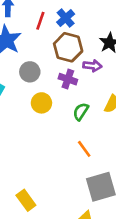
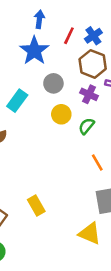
green semicircle: (81, 112) -> (86, 126), moved

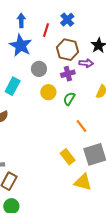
blue cross: (93, 36) -> (67, 20), moved
purple cross: (89, 94) -> (68, 74), turned -32
yellow rectangle: (36, 205) -> (68, 157), moved

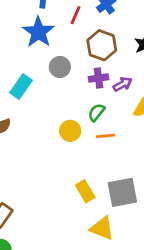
purple arrow: (86, 63) -> (123, 84), moved, turned -40
yellow circle: (48, 92) -> (70, 131), moved
orange line: (81, 126) -> (106, 136), moved, turned -64

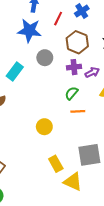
blue star: (38, 32) -> (29, 31), turned -30
yellow circle: (70, 131) -> (44, 127), moved
yellow rectangle: (85, 191) -> (56, 164), moved

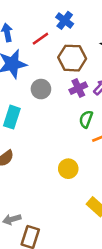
red line: (58, 19) -> (40, 39), turned 48

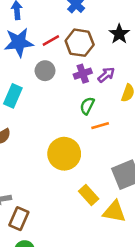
red line: (40, 39) -> (51, 41), moved
yellow circle: (68, 169) -> (64, 154), size x1.6

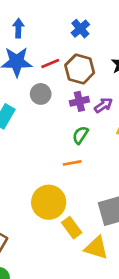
orange line: (100, 126) -> (72, 163), moved
yellow circle: (64, 154) -> (49, 202), moved

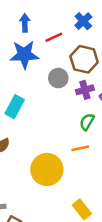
red line: (50, 63) -> (54, 37), moved
gray circle: (41, 94) -> (58, 78), moved
yellow circle: (49, 202) -> (47, 169), moved

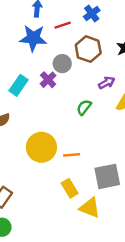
purple cross: (85, 90) -> (48, 80), moved, turned -35
orange line: (80, 148) -> (72, 155), moved

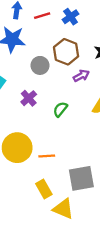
red line: (63, 25) -> (42, 16), moved
purple cross: (48, 80) -> (29, 98), moved
purple arrow: (107, 83) -> (81, 76), moved

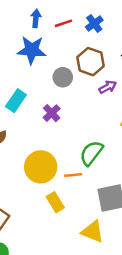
green semicircle: (60, 109) -> (91, 153), moved, size x1.5
yellow rectangle: (44, 189) -> (55, 202), moved

